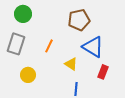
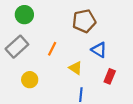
gray rectangle: (16, 44) -> (17, 47), turned 30
blue triangle: (93, 47) -> (99, 50), size x0.7

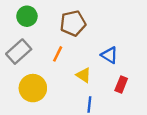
brown pentagon: (84, 21) -> (73, 23), moved
yellow circle: (30, 80) -> (33, 88), size x1.5

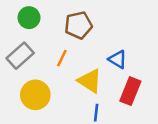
yellow triangle: (84, 75) -> (90, 81), size x1.5
red rectangle: (121, 85) -> (130, 91), size x1.5

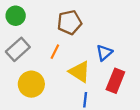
green circle: (29, 18) -> (16, 16), moved
blue triangle: (118, 59) -> (104, 53), turned 48

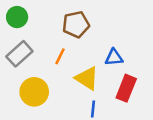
blue triangle: (104, 53) -> (114, 57), turned 36

